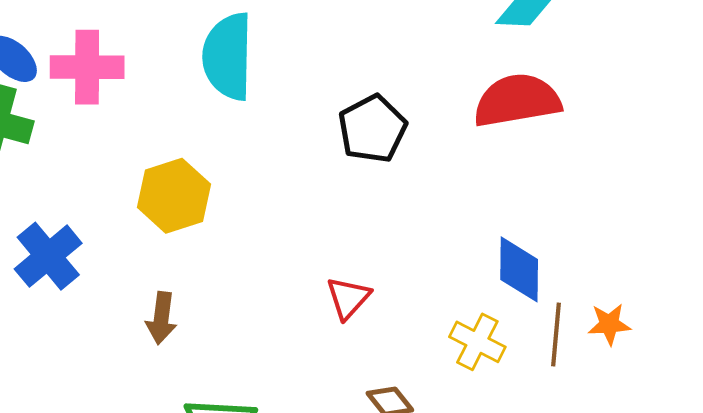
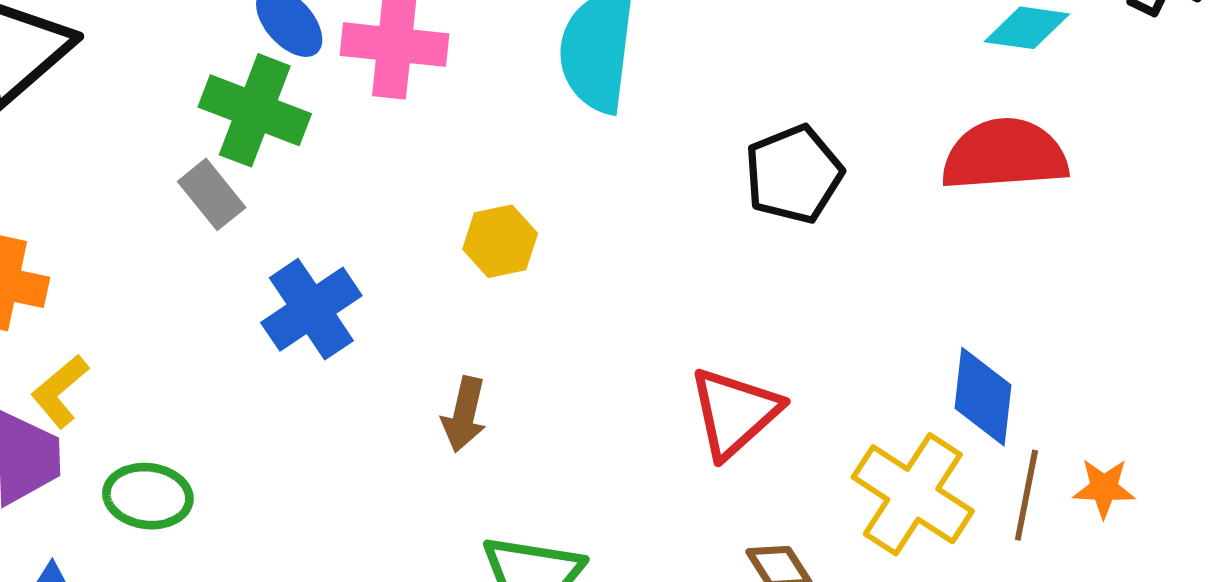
yellow hexagon: (174, 196) -> (500, 241), size x0.7
red triangle: (348, 298) -> (735, 413), size x1.5
yellow cross: (477, 342) -> (913, 494), size x1.5

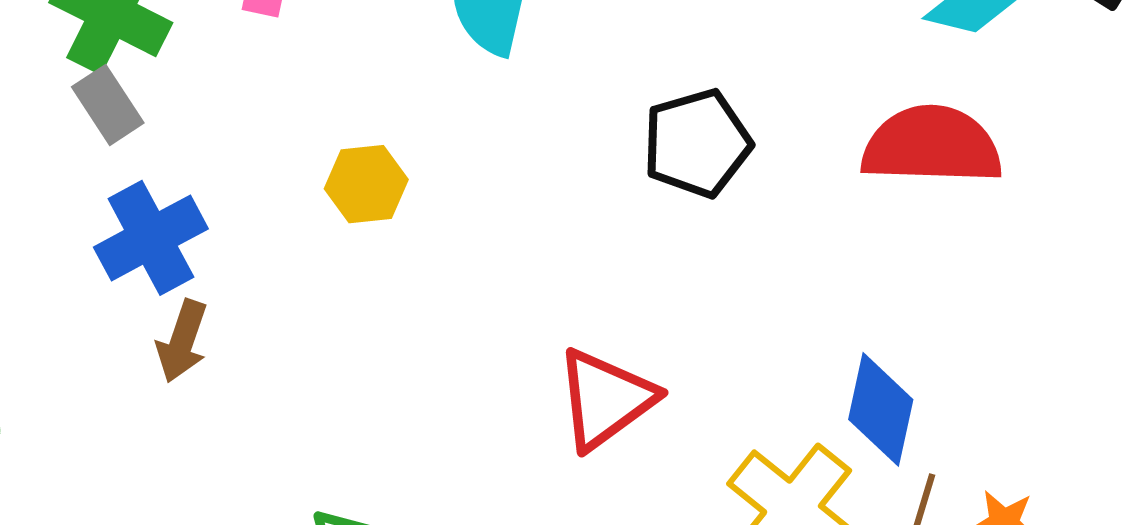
gray rectangle: (212, 194) -> (108, 105), moved
brown arrow: (464, 414) -> (182, 341), moved

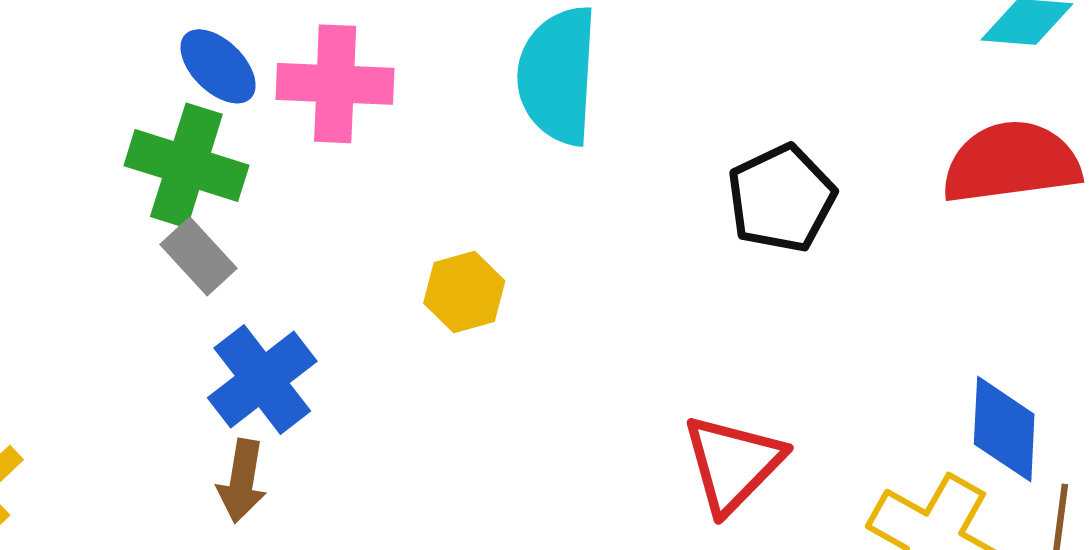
brown arrow: (182, 341) -> (242, 481), moved

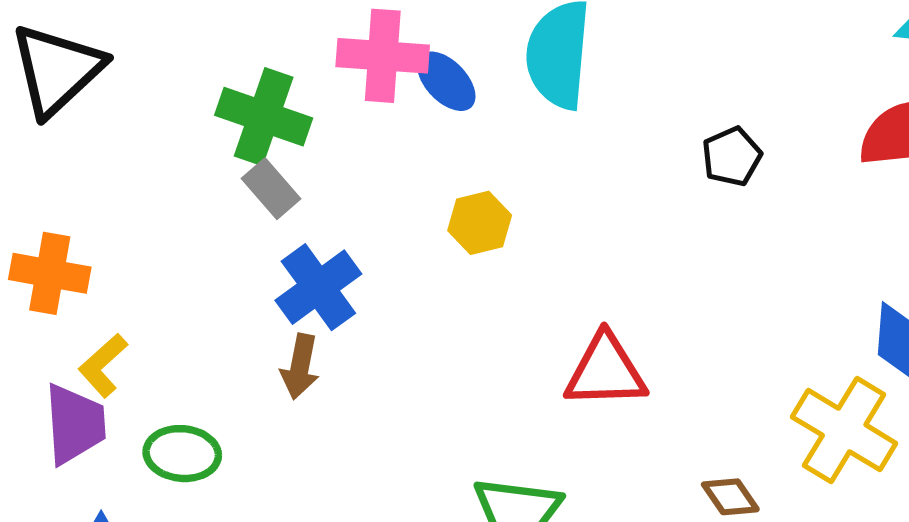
blue ellipse: (218, 66) -> (446, 81), moved
black pentagon: (781, 198) -> (732, 157), size x0.7
red triangle: (733, 464) -> (606, 371), moved, turned 42

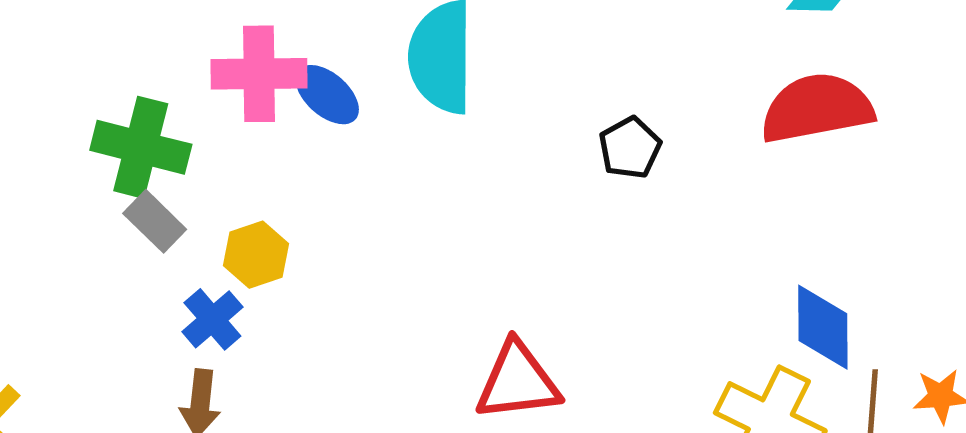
yellow hexagon: (480, 223) -> (256, 255), moved
blue cross: (318, 287) -> (212, 319), size x0.7

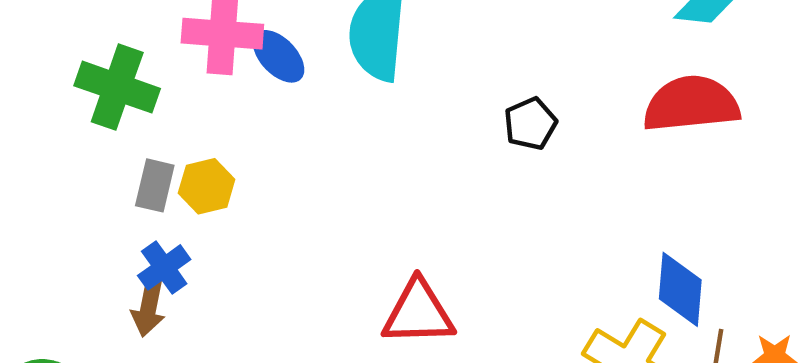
gray rectangle: (155, 221) -> (155, 185), moved, turned 54
blue cross: (212, 319) -> (164, 267), moved

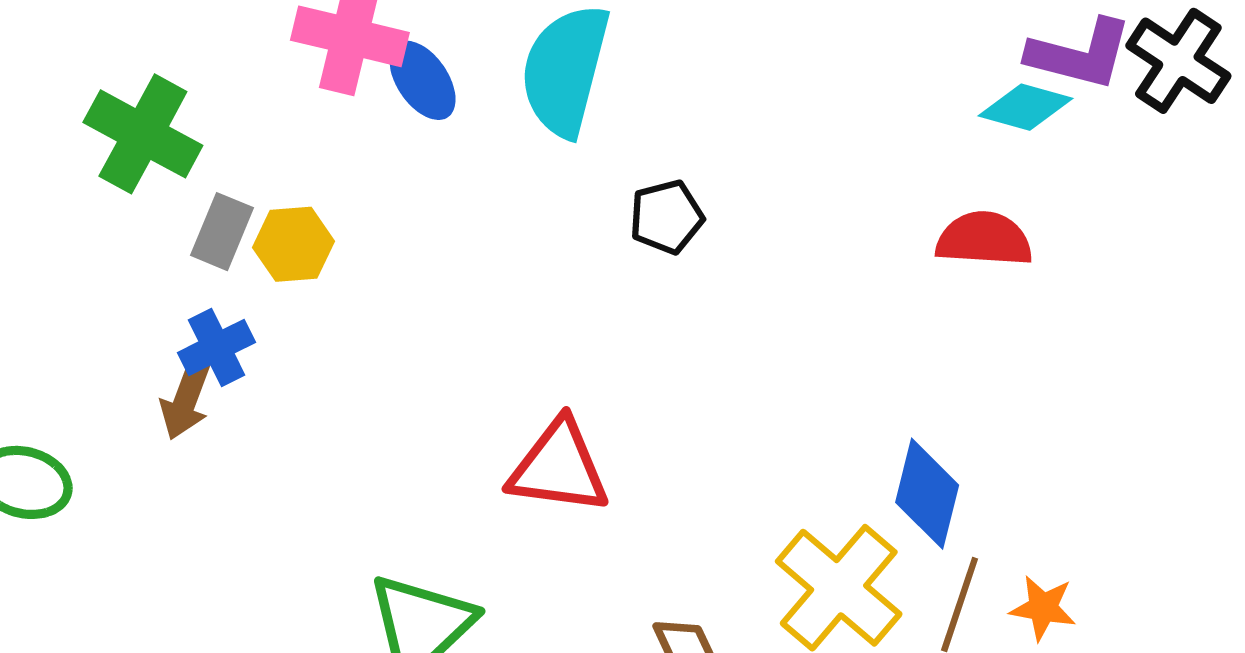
green cross: (117, 87) -> (143, 134), moved
red semicircle: (691, 104) -> (984, 239), size x0.7
black pentagon: (530, 124) -> (666, 217), moved

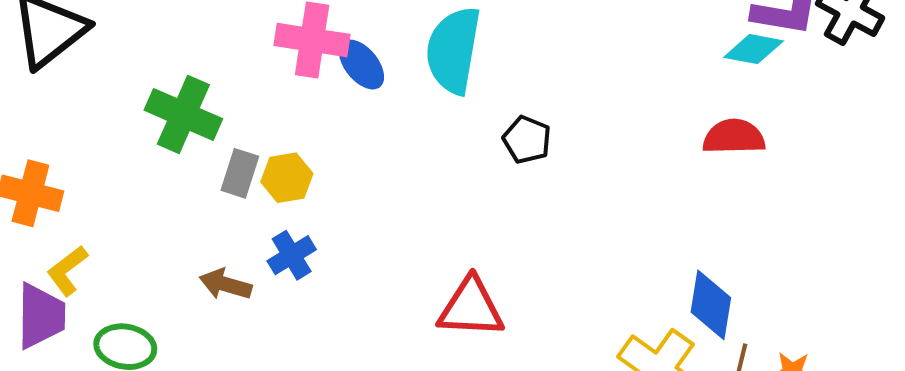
black pentagon: (666, 217) -> (527, 140), turned -30
blue cross: (217, 347) -> (292, 255), moved
brown arrow: (186, 400) -> (226, 284), turned 90

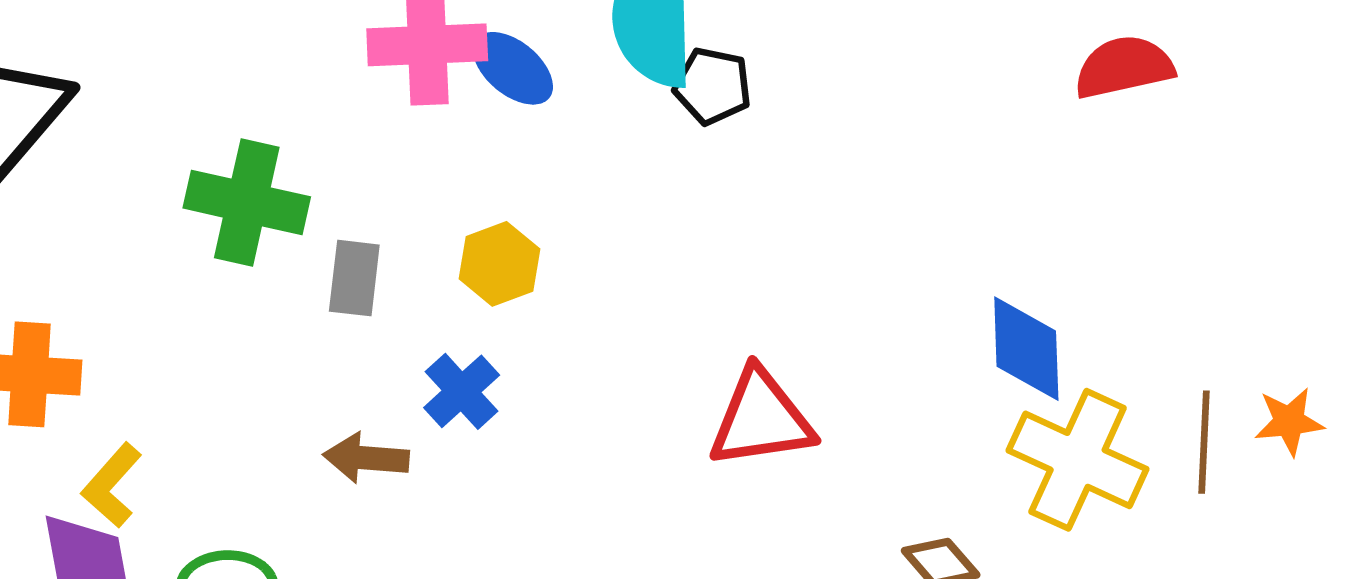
black pentagon: (527, 140) -> (713, 86), moved
yellow hexagon: (287, 178) -> (499, 264), moved
blue diamond: (711, 305) -> (1026, 349), moved

